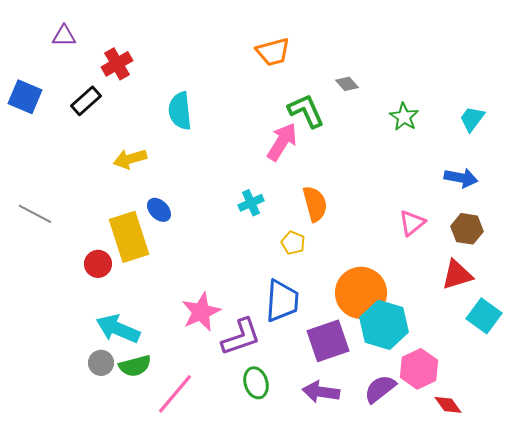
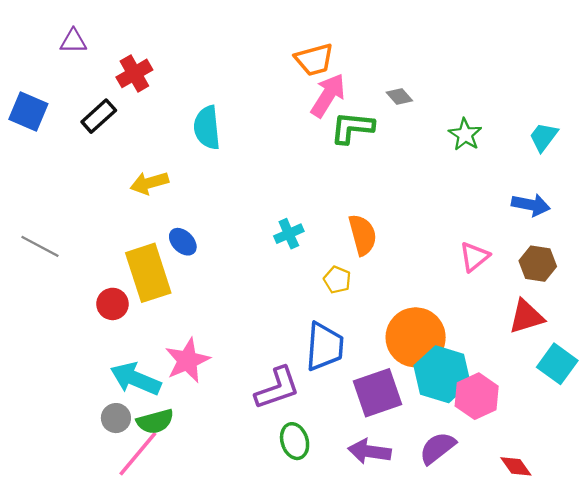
green L-shape: (306, 111) -> (352, 128), turned -60
pink arrow: (282, 142) -> (328, 95), moved
pink star: (201, 312) -> (187, 360), moved
pink hexagon: (419, 369) -> (477, 396), moved
pink line: (175, 394) -> (138, 454), moved

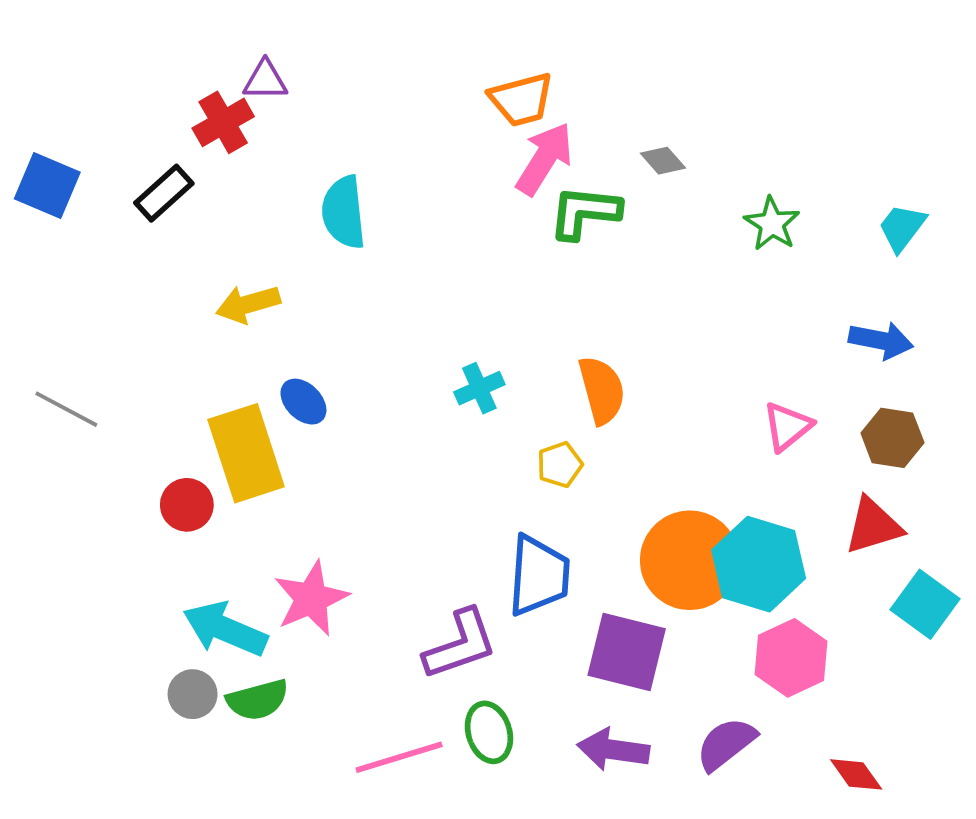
purple triangle: (73, 41) -> (265, 80), moved
yellow pentagon: (337, 280) -> (560, 465), turned 30
cyan hexagon: (442, 374) -> (759, 564), moved
purple square: (378, 393) -> (627, 652), turned 33
pink line: (138, 454) -> (399, 757), moved, turned 33

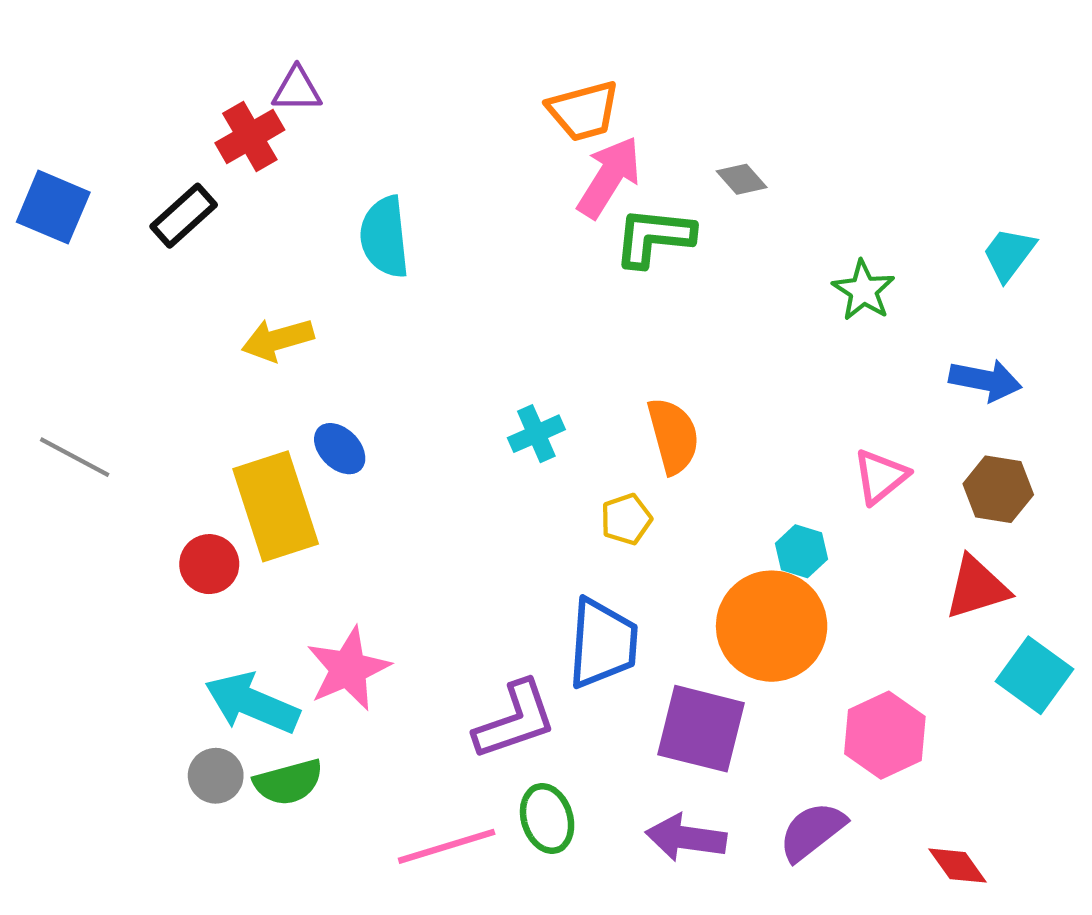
green star: (772, 224) -> (863, 290), moved
cyan hexagon: (759, 564) -> (801, 551), moved, size x0.5

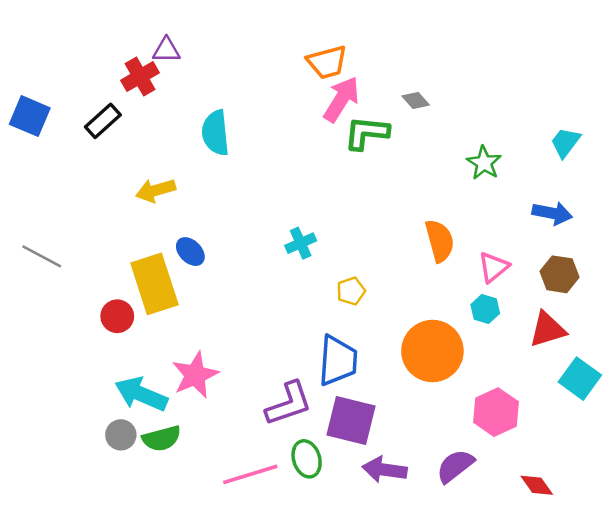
orange semicircle: (673, 436) -> (440, 241), moved
cyan hexagon: (801, 551) -> (485, 309), moved
purple square: (701, 729) -> (351, 421), moved

